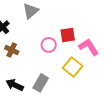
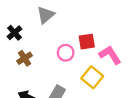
brown cross: (12, 50) -> (24, 58), turned 32

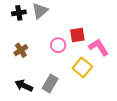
black cross: (14, 33) -> (19, 13), moved, turned 32

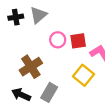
pink circle: (58, 45) -> (58, 40), moved
brown cross: (21, 50) -> (31, 67), moved, size x1.5

